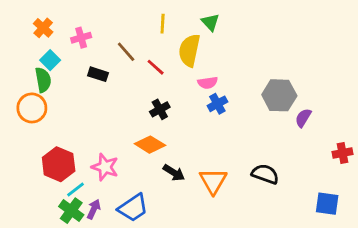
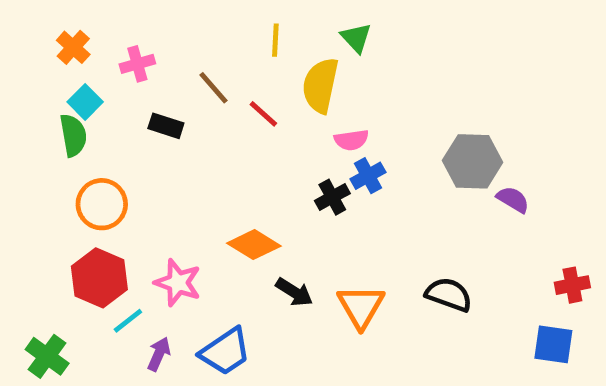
orange circle: (32, 108) -> (102, 204), moved
black cross: (160, 109) -> (332, 197), moved
purple semicircle: (303, 118) -> (513, 199), turned 90
red cross: (343, 153) -> (572, 285), moved
green cross: (71, 211) -> (47, 356), moved

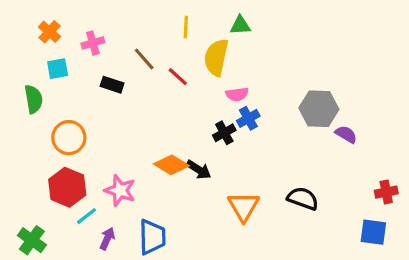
green triangle: (356, 38) -> (240, 25), turned -50
cyan square: (85, 102) -> (58, 69), turned 35
green semicircle: (73, 135) -> (34, 99), moved
black arrow: (294, 292) -> (199, 170), moved
blue trapezoid: (225, 352) -> (152, 237), turned -57

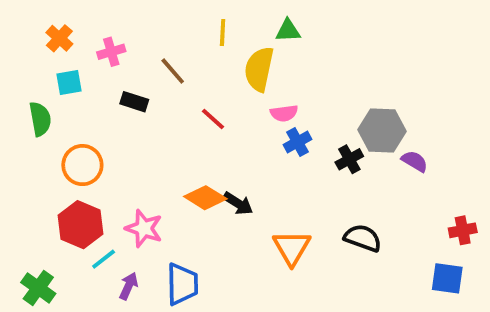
red line: (178, 77) -> (213, 119), moved
black cross: (224, 133) -> (349, 159), moved

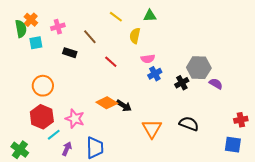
yellow line: (223, 33) -> (116, 17), turned -56
yellow semicircle: (259, 69) -> (135, 36), size x0.7
green semicircle: (40, 119) -> (21, 29), moved

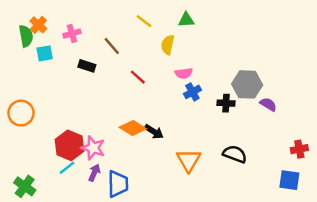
black cross: (182, 83) -> (226, 103), turned 32
orange circle: (43, 86) -> (21, 113), moved
red hexagon: (42, 117) -> (69, 145), moved
purple arrow: (67, 149) -> (94, 173), moved

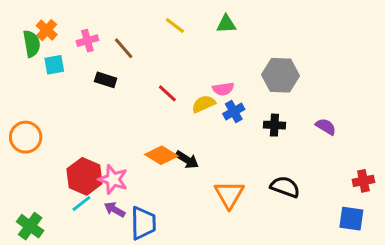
yellow semicircle: (168, 45) -> (204, 104), moved, turned 54
brown line: (112, 46) -> (124, 48), moved
gray hexagon: (247, 84) -> (280, 75), moved
purple arrow: (94, 173) -> (115, 210), turned -84

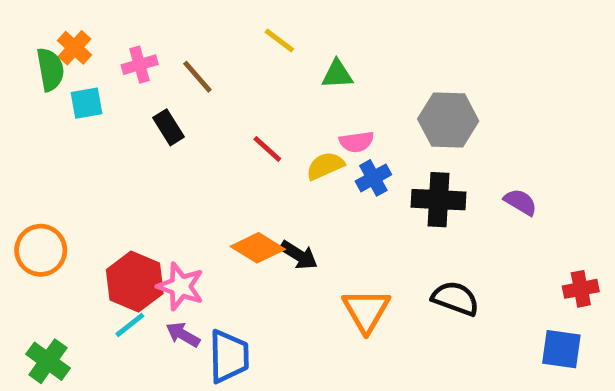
green triangle: (226, 24) -> (337, 74), moved
black rectangle: (106, 80) -> (168, 127), turned 40
black cross: (274, 125) -> (439, 200), size x1.5
orange circle: (26, 137) -> (41, 250), moved

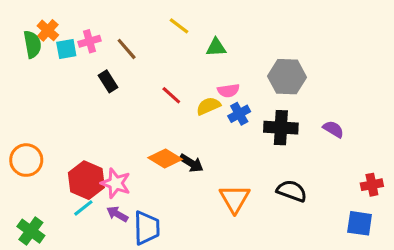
cyan square: (87, 103) -> (66, 49), moved

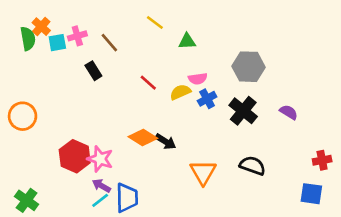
black cross: (281, 128) -> (243, 111), turned 36
orange circle: (26, 160) -> (23, 116), moved
cyan line: (83, 208) -> (100, 200), moved

